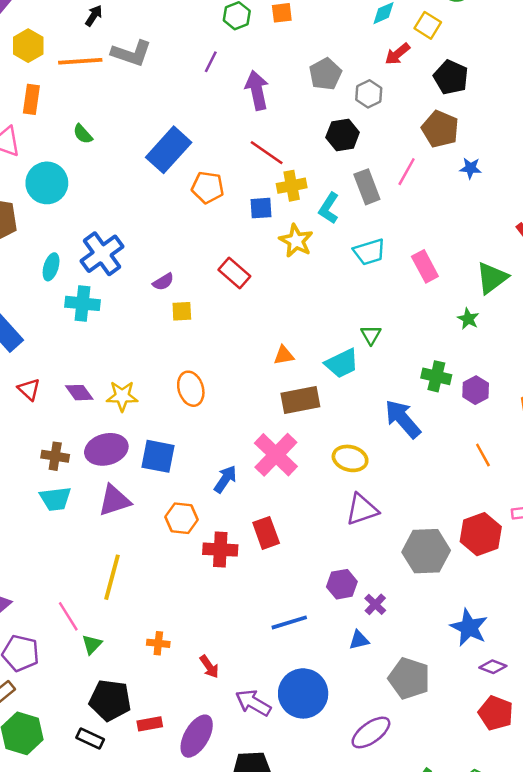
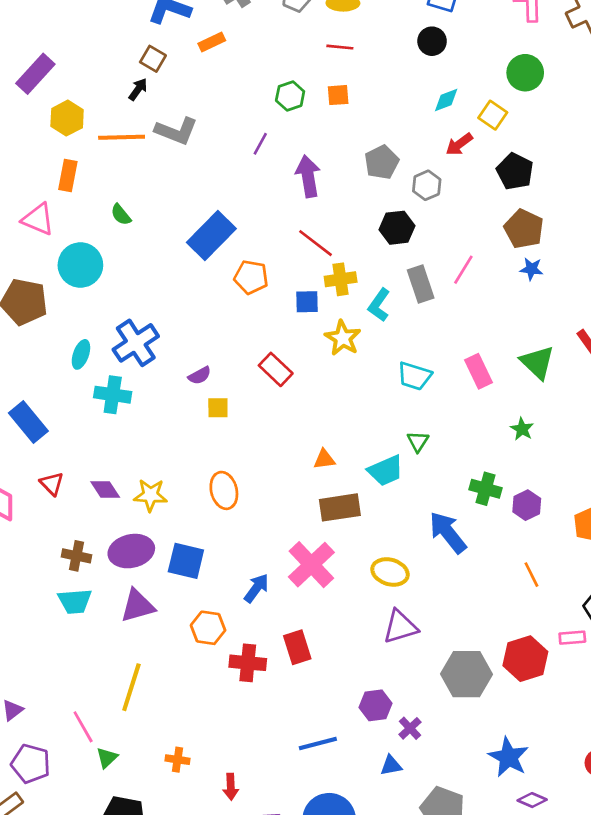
brown pentagon: (440, 129) -> (524, 229), moved
cyan trapezoid: (369, 252) -> (414, 376), moved, turned 32
green triangle: (492, 278) -> (537, 362), moved, turned -42
red arrow: (209, 667) -> (231, 787), turned 30

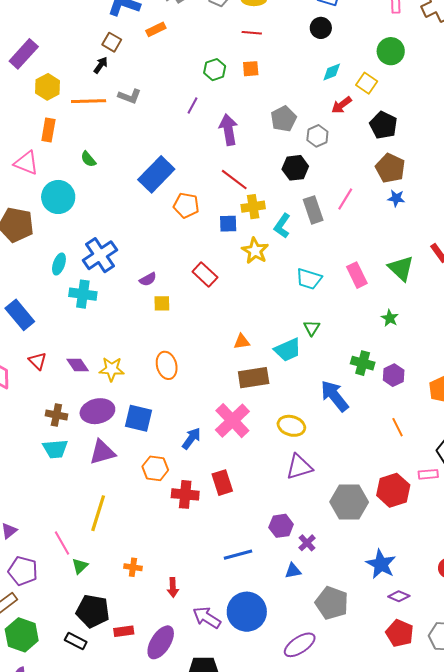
gray L-shape: (176, 131) -> (130, 96), size x0.7

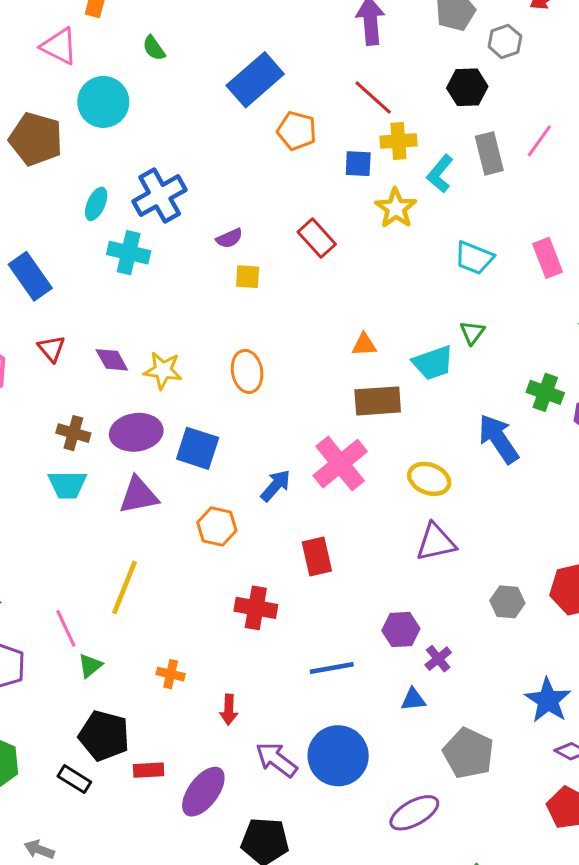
red cross: (185, 494) -> (256, 608), moved
gray hexagon: (349, 502) -> (507, 602), size x0.6

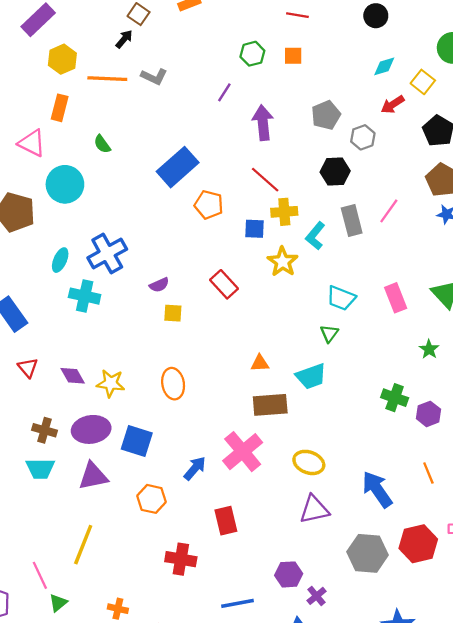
green triangle: (472, 333) -> (329, 333), moved
blue arrow: (498, 439) -> (377, 489), moved
gray hexagon: (507, 602) -> (368, 553), size x1.6

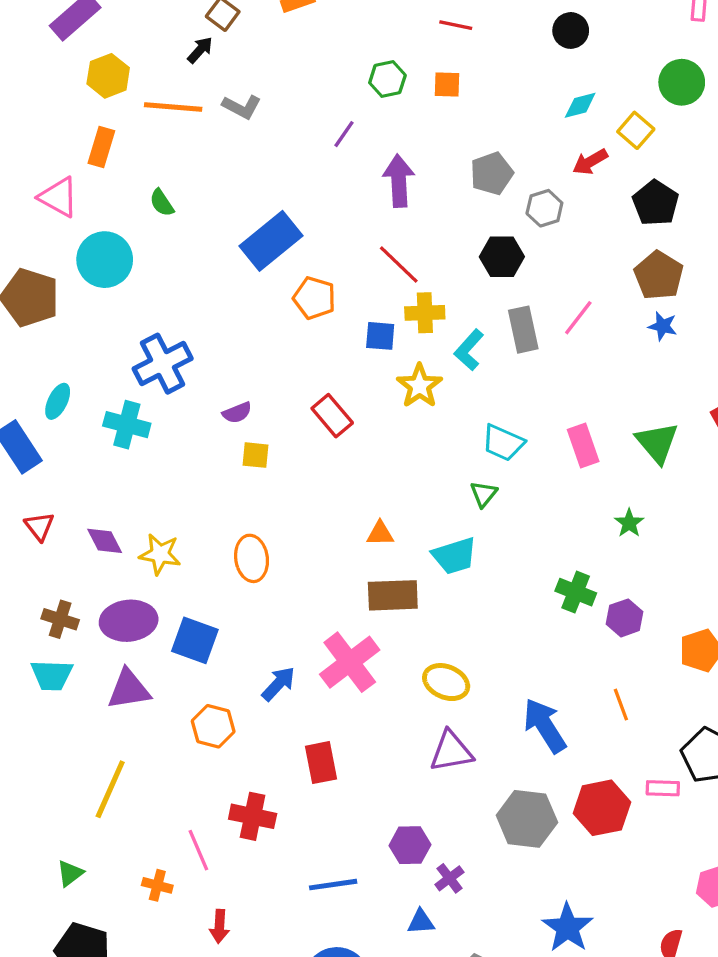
cyan ellipse: (60, 260) -> (58, 401), moved
pink line: (40, 575) -> (198, 850), moved

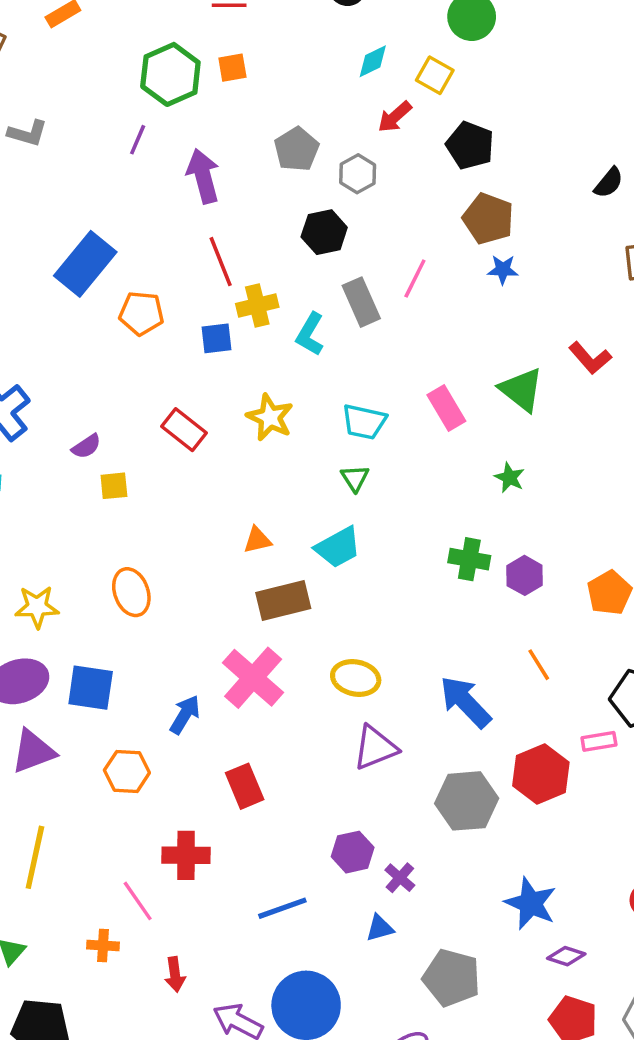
green hexagon: (387, 79) -> (170, 74), size x1.6
red line: (399, 265) -> (221, 262), turned 36
yellow star: (419, 386) -> (270, 417), moved

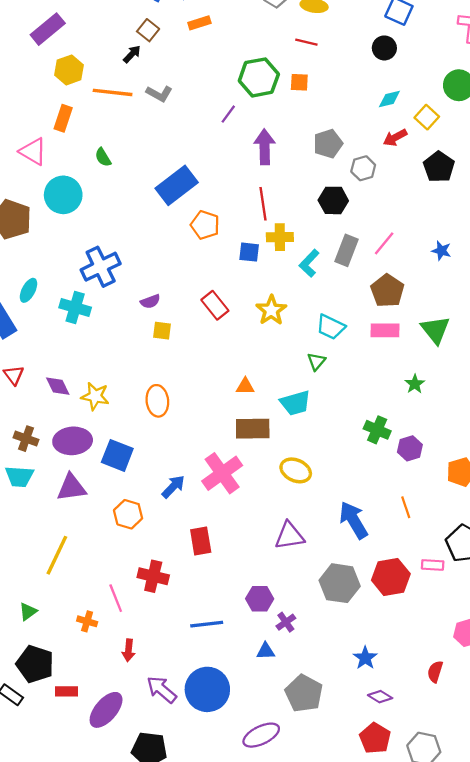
brown pentagon: (488, 219) -> (387, 291), moved
gray rectangle: (361, 302) -> (346, 250), turned 32
pink rectangle: (446, 408) -> (385, 330), turned -72
yellow ellipse: (356, 678) -> (296, 470), moved
blue star: (531, 903) -> (365, 658), size x0.7

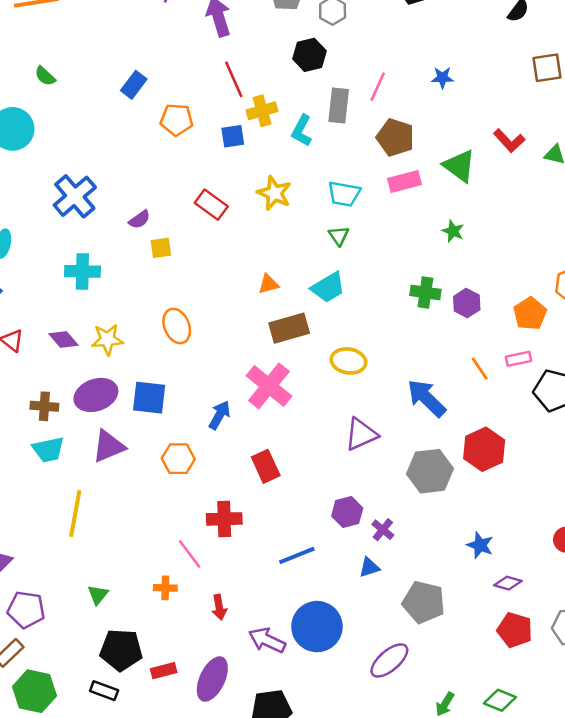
blue rectangle: (177, 185) -> (134, 85), size x0.6
cyan cross: (75, 308) -> (82, 271), moved
yellow line: (57, 555) -> (75, 514), moved
pink rectangle: (433, 565) -> (518, 359), moved

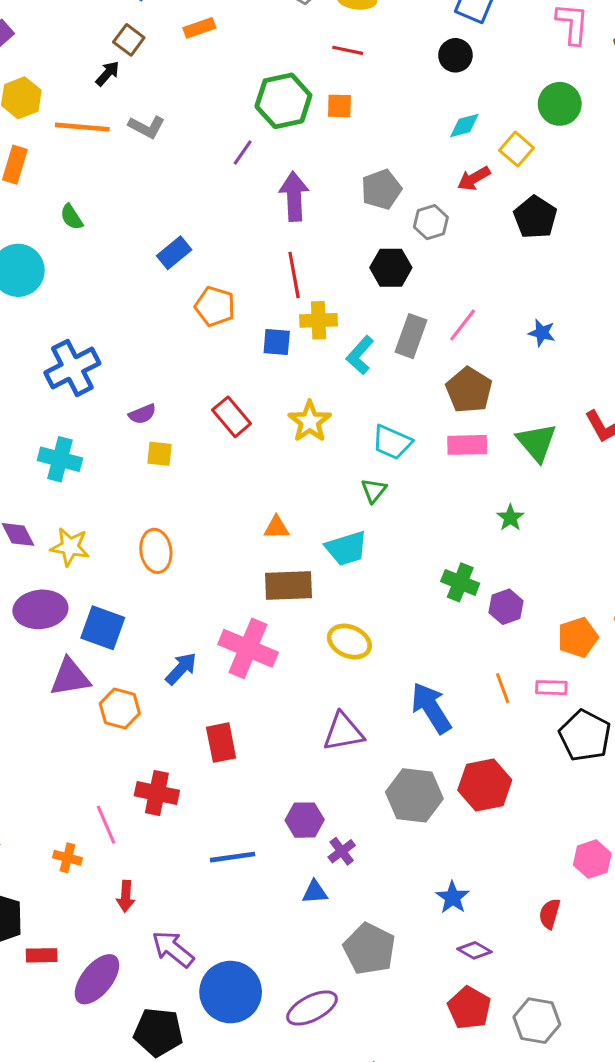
pink cross: (269, 386) -> (248, 648), turned -30
purple triangle: (108, 446) -> (70, 677), moved
blue circle: (317, 627) -> (231, 992), moved

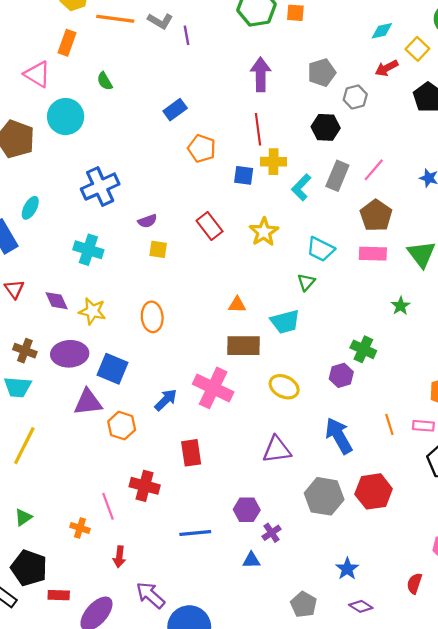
purple line: (243, 153) -> (187, 35), moved, turned -48
purple hexagon: (506, 607) -> (341, 375), moved
gray pentagon: (369, 949) -> (304, 604), moved, size x0.7

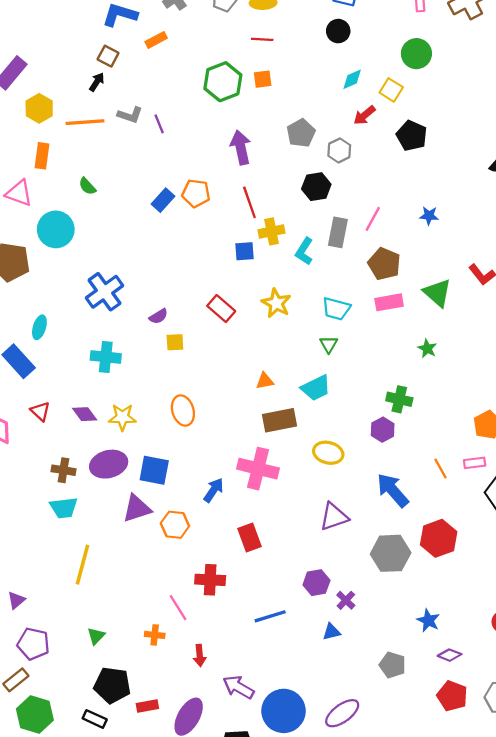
orange pentagon: (202, 148) -> (196, 193), moved

